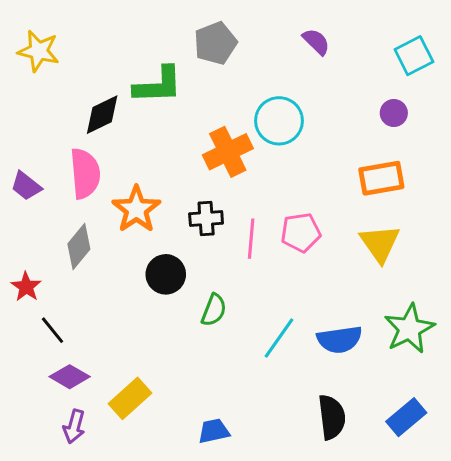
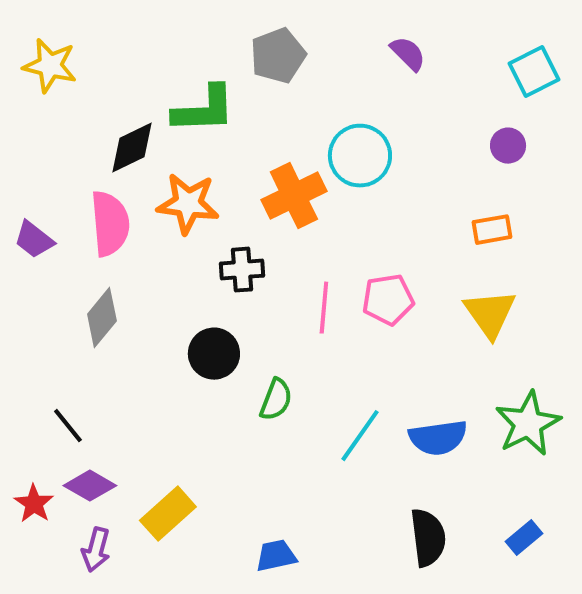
orange rectangle: (381, 178) -> (492, 230), size x0.7
orange star: (136, 209) -> (188, 204), moved, turned -30
black cross: (206, 219) -> (242, 270), moved
red star: (26, 287) -> (34, 504), moved
blue rectangle: (406, 417) -> (524, 538), size x0.7

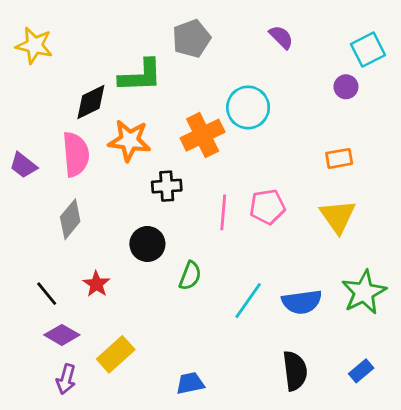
purple circle: (508, 146) -> (346, 87), moved
red star: (34, 504) -> (96, 284), moved

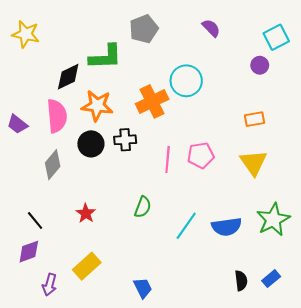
black circle: (147, 244) -> (91, 144), moved
red star: (96, 284) -> (86, 213), moved
purple diamond: (62, 335) -> (29, 252), moved, turned -50
black semicircle: (295, 371) -> (241, 281), moved, size x0.7
blue trapezoid: (190, 383) -> (143, 288), turned 75

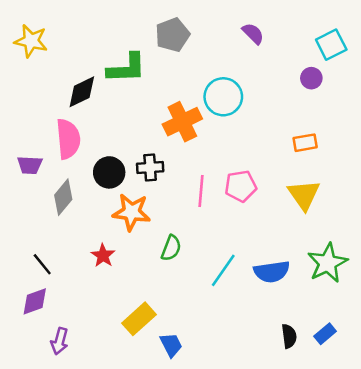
orange star: (97, 106) -> (131, 212), moved
purple trapezoid: (17, 124) -> (30, 165), moved, turned -35
yellow rectangle: (87, 266) -> (139, 319), moved

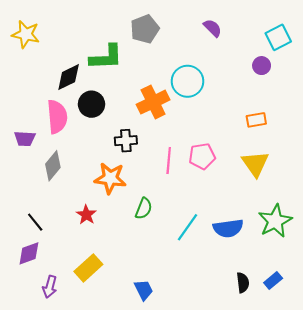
black circle: (109, 172) -> (91, 104), moved
yellow rectangle: (139, 319) -> (88, 268), moved

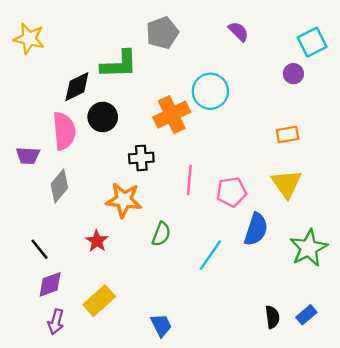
pink pentagon: (202, 156) -> (231, 192), moved
blue semicircle: (228, 228) -> (256, 229), moved, turned -64
purple diamond: (29, 253) -> (50, 284), moved

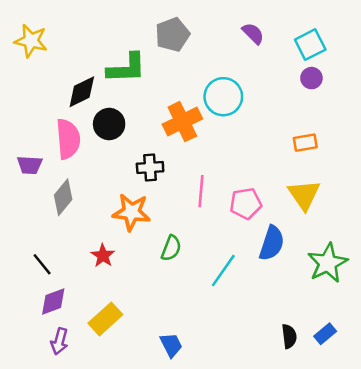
cyan square: (312, 42) -> (310, 45), moved

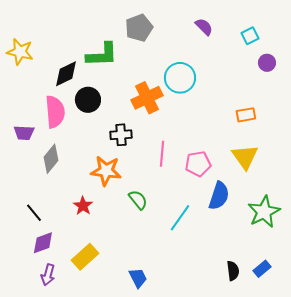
yellow star: (31, 41) -> (20, 52), moved
cyan square: (310, 45) -> (250, 36), size x0.7
purple circle: (311, 78) -> (267, 63), moved
green semicircle: (171, 248) -> (138, 200), turned -60

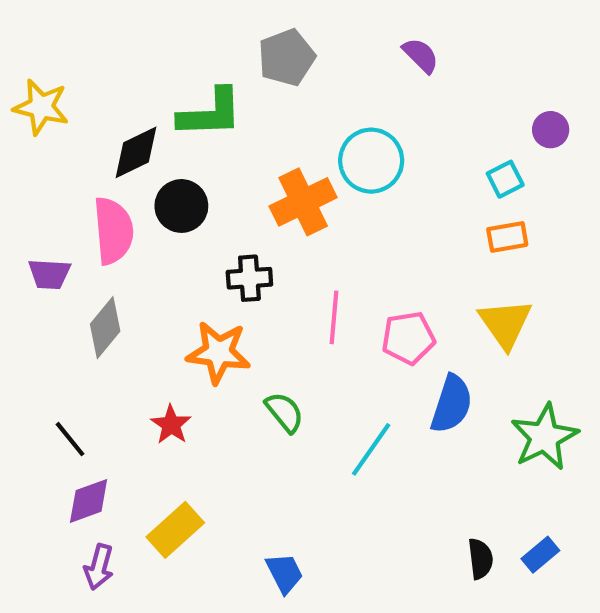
cyan square: (250, 36) -> (505, 179), moved

